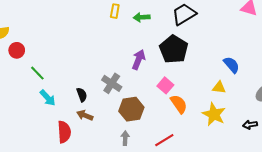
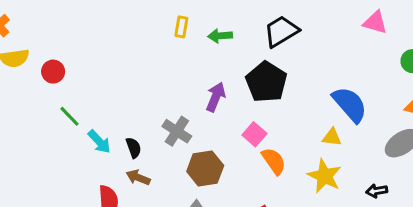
red circle: (17, 50) -> (53, 72), moved
blue semicircle: (231, 65) -> (350, 104), size x1.5
cyan arrow: (48, 98) -> (99, 142), moved

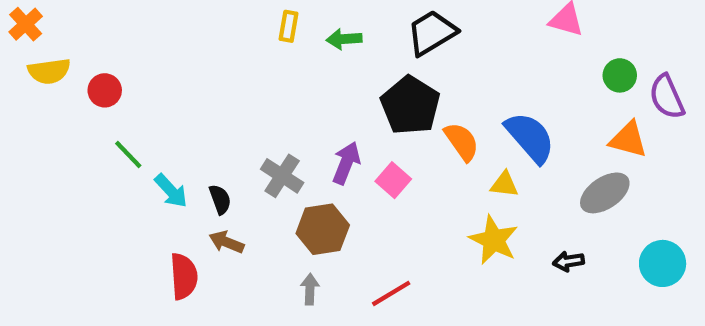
purple arrow: (216, 97) -> (346, 163), moved
orange semicircle: (274, 161) -> (462, 142), moved

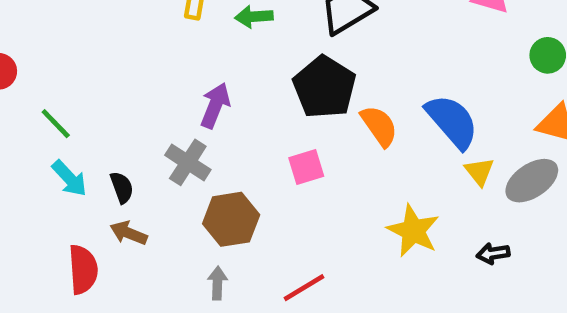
green line: (128, 154) -> (56, 124), moved
purple arrow: (346, 163) -> (215, 105), moved
pink square: (393, 180) -> (306, 167), turned 32
yellow triangle: (504, 184) -> (479, 172), moved, turned 44

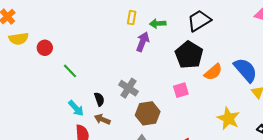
purple arrow: (215, 105) -> (143, 42), moved
orange semicircle: (379, 126) -> (213, 72), turned 84
cyan arrow: (69, 178) -> (76, 108), moved

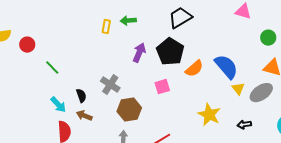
yellow rectangle: (132, 18) -> (106, 27), moved
green arrow: (158, 24) -> (128, 21), moved
purple arrow: (143, 42) -> (139, 53), moved

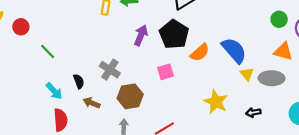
gray ellipse: (261, 93) -> (272, 78), turned 35
brown arrow: (84, 116) -> (92, 103), moved

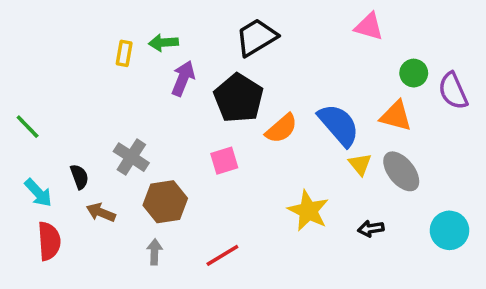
purple arrow: (141, 35) -> (183, 78), moved
orange triangle: (283, 51) -> (396, 116), moved
gray ellipse: (272, 78) -> (401, 171), turned 50

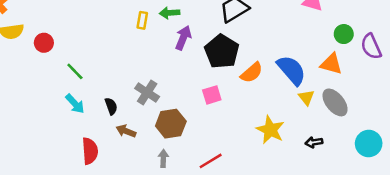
cyan arrow: (38, 193) -> (75, 104), moved

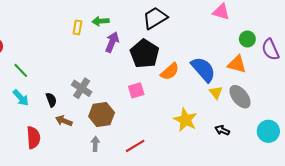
black arrow: (314, 142) -> (222, 130), turned 32

